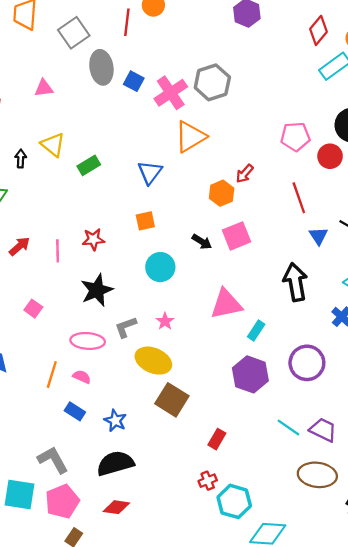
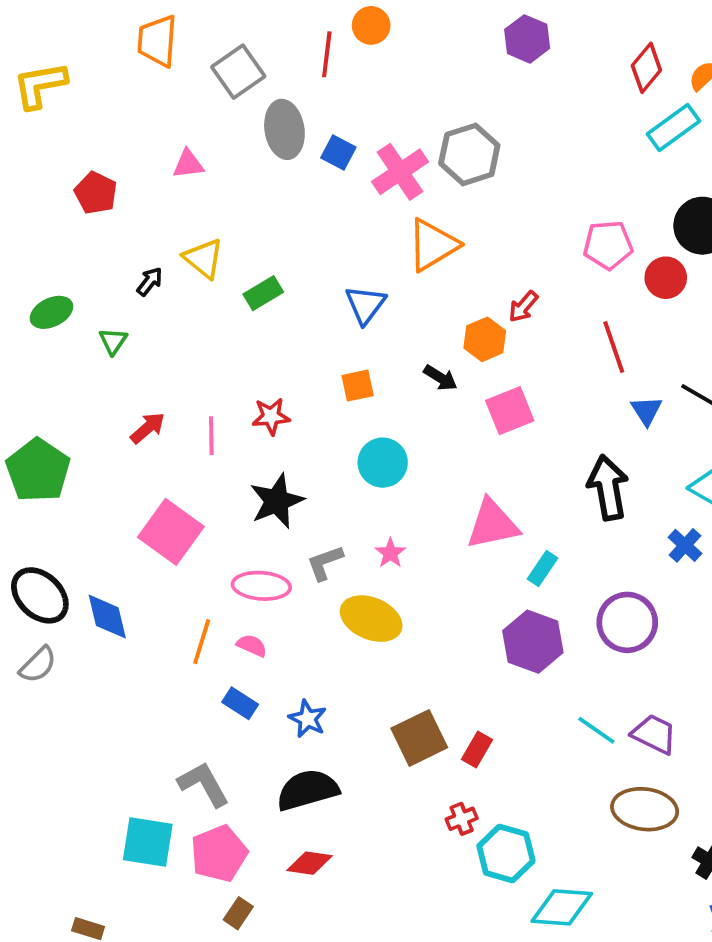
black arrow: (21, 159) -> (150, 282), turned 36
black arrow: (202, 242) -> (440, 378), moved
pink square: (33, 309) -> (171, 532), size x2.0
brown square: (172, 400) -> (419, 738), moved, turned 32

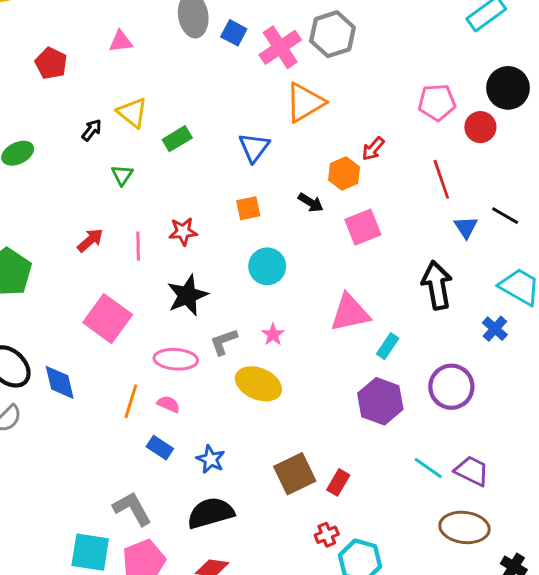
green triangle: (113, 341) -> (122, 175), moved

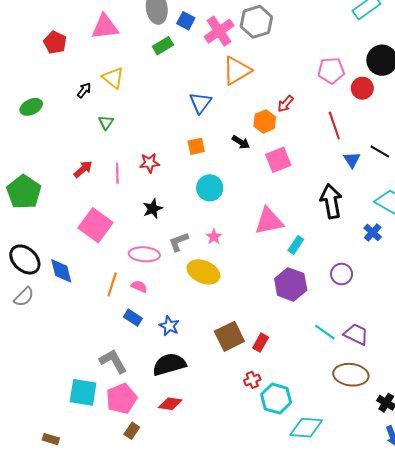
pink triangle: (121, 41) -> (105, 27), size x1.6
green rectangle: (177, 139) -> (163, 46), moved
black star: (187, 295) -> (153, 209), size x0.7
purple circle: (451, 387) -> (342, 274), size x0.7

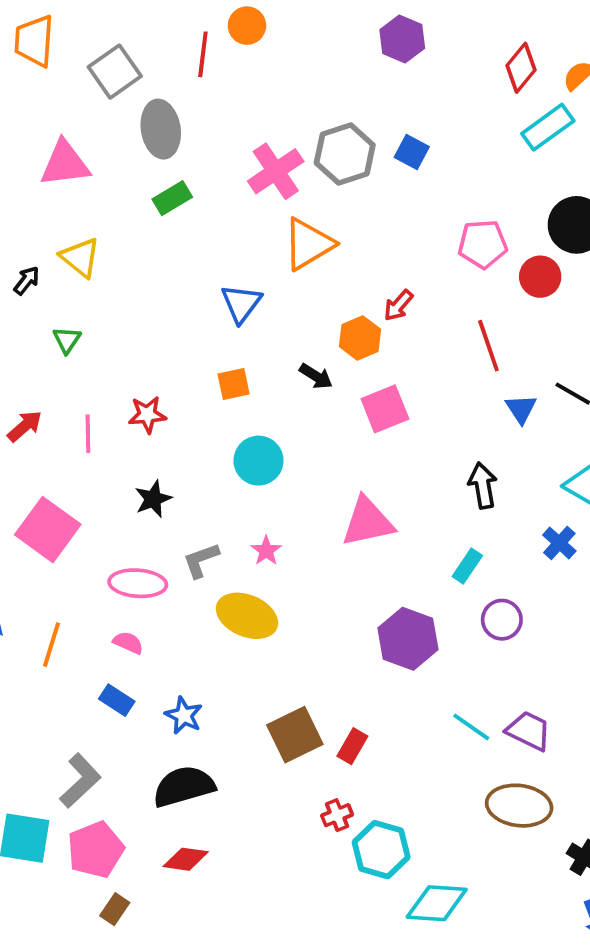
blue square: (186, 21) -> (412, 152), moved
black arrow: (331, 201) -> (483, 486), size x0.7
cyan rectangle: (296, 245) -> (467, 566), moved
orange line: (112, 284) -> (52, 645), moved
gray L-shape: (113, 361) -> (80, 781), turned 76

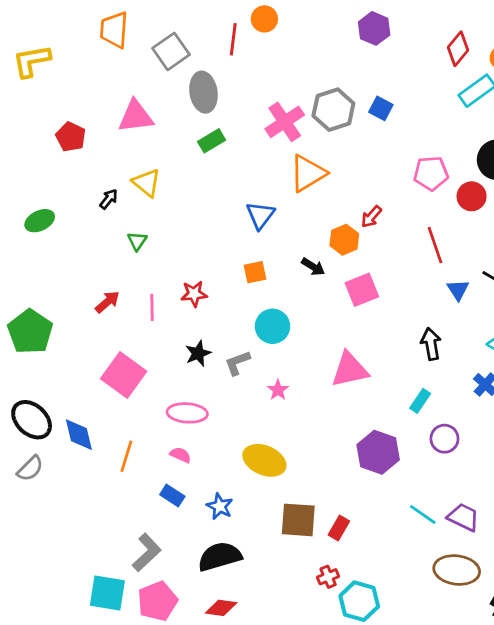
gray L-shape: (201, 560) -> (237, 363), moved
yellow ellipse: (247, 616) -> (264, 460), moved
brown square: (295, 735) -> (298, 520), turned 30

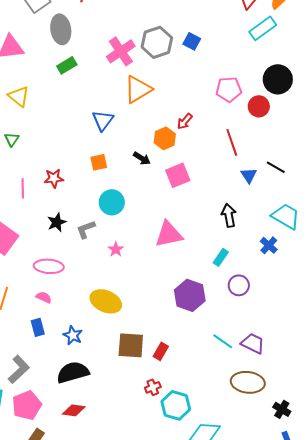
blue rectangle: (172, 496) -> (38, 327), turned 42

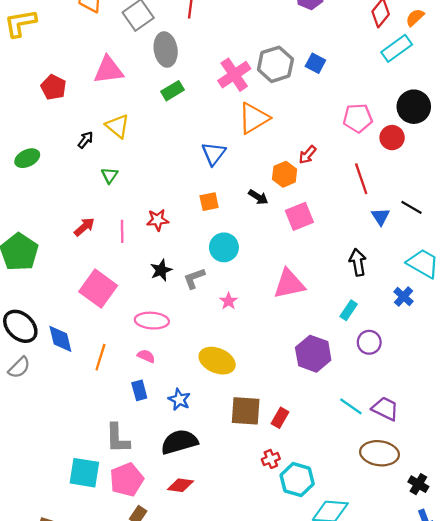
gray L-shape: (19, 369) -> (118, 438), turned 132

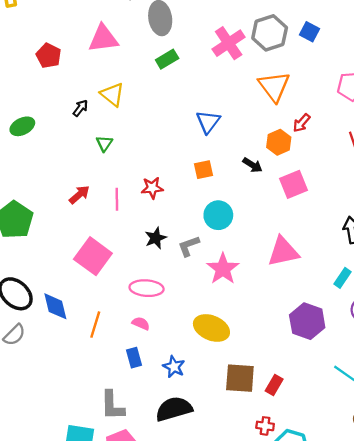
orange triangle: (254, 118) -> (274, 86), moved, turned -36
pink star: (229, 301) -> (223, 269), size x1.8
red cross: (271, 459) -> (265, 426), turned 30

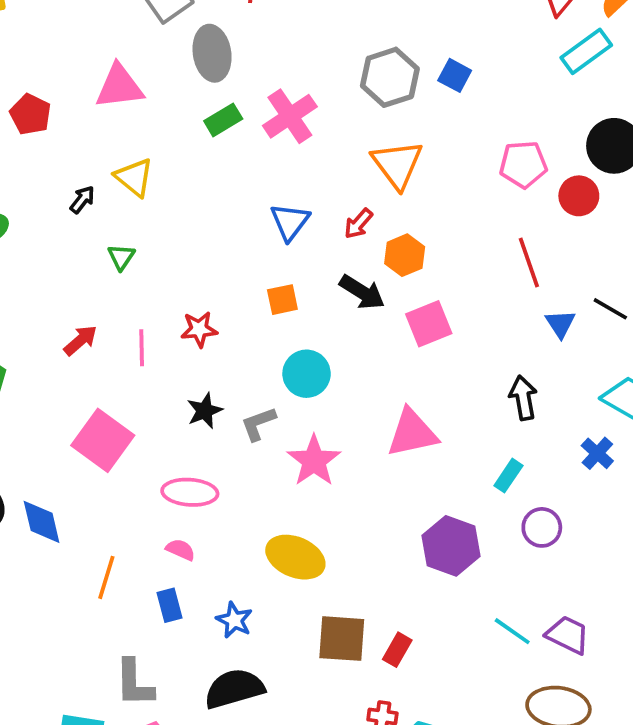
pink cross: (229, 43) -> (290, 116), moved
red arrow: (301, 123) -> (358, 224), moved
black arrow: (252, 165) -> (362, 292), size x1.4
orange line: (95, 325) -> (106, 577), moved

